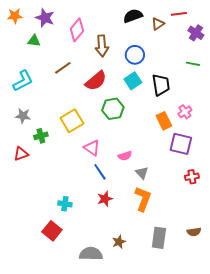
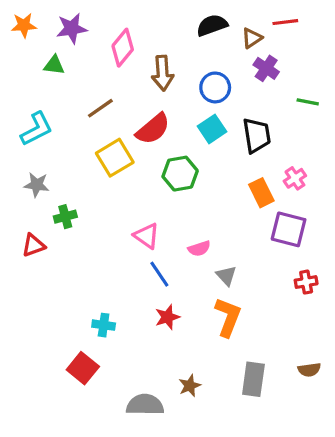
purple star: (45, 18) -> (72, 28), turned -30
purple cross: (196, 33) -> (266, 68), moved
yellow square: (72, 121) -> (115, 158), moved

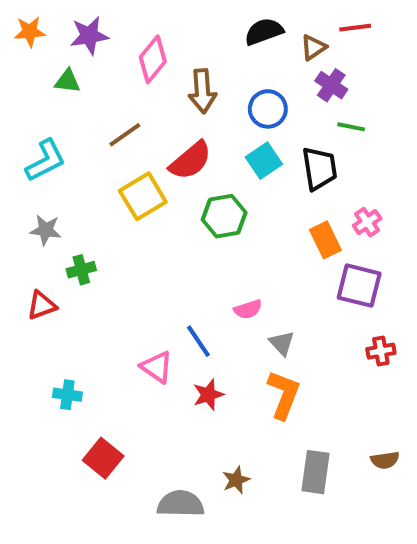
green line: (308, 102) -> (351, 127), moved
pink triangle: (147, 236) -> (157, 367), moved
cyan cross: (104, 325) -> (67, 395), moved

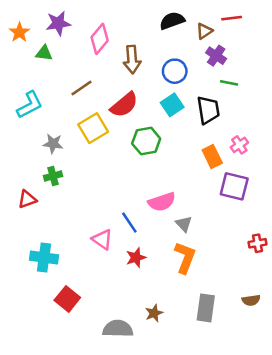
orange star: (30, 32) -> (19, 32), moved, turned -30
gray star: (46, 230) -> (53, 144), moved
pink semicircle: (248, 309) -> (162, 202), size x1.5
red cross: (381, 351) -> (258, 243), moved
cyan cross: (67, 395) -> (44, 258), size x1.5

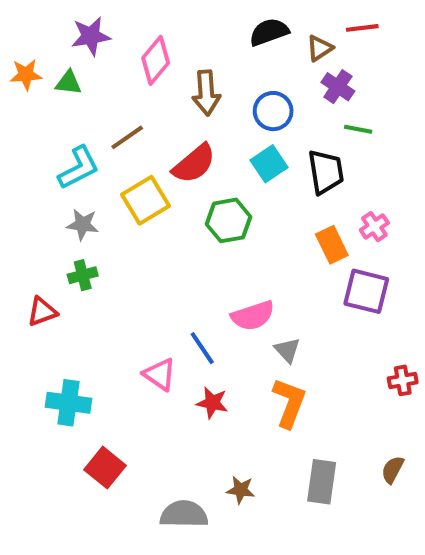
orange star: (19, 32) -> (26, 75), moved, turned 30
cyan L-shape: (30, 105) -> (79, 168), moved
red star: (136, 258) -> (212, 403), turned 30
brown semicircle: (251, 300) -> (393, 470), turned 126
brown star: (154, 313) -> (241, 490), turned 30

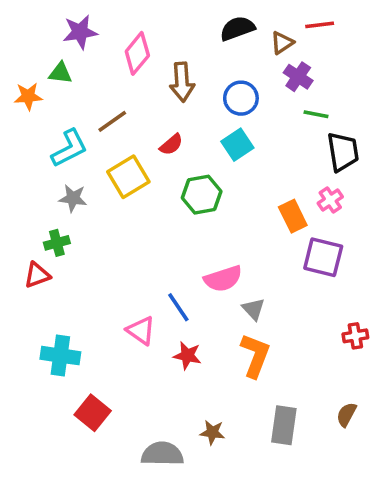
orange star: (26, 75) -> (28, 96), moved
red semicircle: (194, 164) -> (171, 145), size x0.6
black trapezoid: (326, 172) -> (343, 152), moved
green cross: (83, 275) -> (57, 243), moved

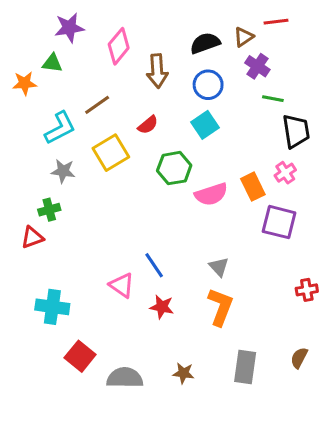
black semicircle: (237, 28) -> (205, 43), moved
pink semicircle: (223, 279) -> (211, 194), moved
gray semicircle: (162, 454) -> (125, 378), moved

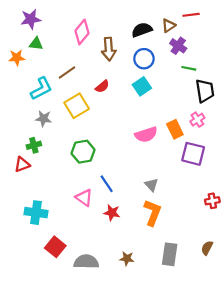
purple star: (69, 28) -> (31, 19), moved
green hexagon: (174, 168) -> (83, 152), moved

